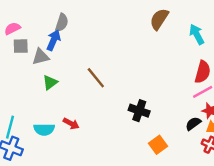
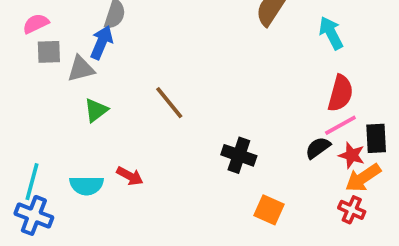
black semicircle: (193, 124) -> (318, 148), moved
orange square: (158, 145) -> (269, 210), turned -30

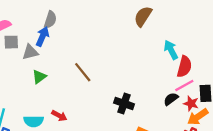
cyan arrow: (331, 33) -> (171, 50), moved

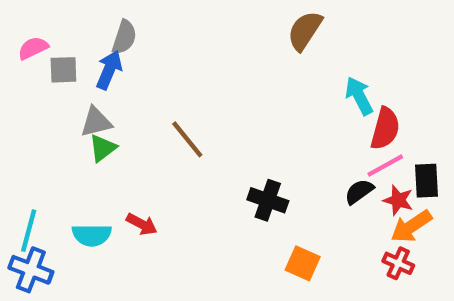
gray square: (11, 42) -> (63, 70), moved
gray triangle: (30, 52) -> (96, 122), moved

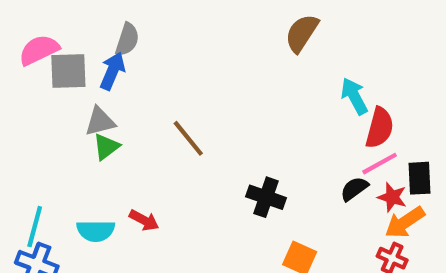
pink semicircle: (33, 48) -> (39, 50), size x1.4
gray square: (63, 70) -> (68, 71), size x1.4

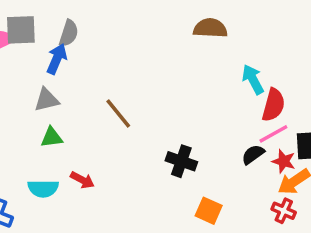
brown semicircle: (302, 33) -> (210, 28), turned 60
gray square: (68, 71) -> (21, 30), moved
green triangle: (106, 147) -> (52, 137), moved, turned 30

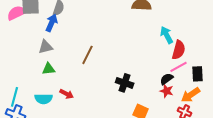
brown line: (118, 113) -> (88, 55), turned 66
red star: (284, 161) -> (167, 91), moved

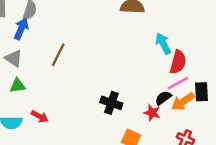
gray triangle: (46, 47) -> (14, 58), turned 49
brown line: (88, 55) -> (58, 55), moved
red star: (167, 91) -> (152, 113), moved
orange arrow: (191, 95) -> (183, 102), moved

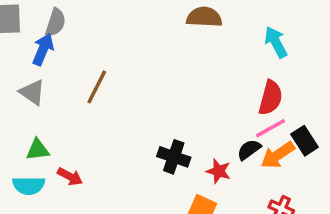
cyan arrow: (163, 44) -> (276, 42), moved
green triangle: (17, 86) -> (38, 150), moved
black rectangle: (202, 92) -> (305, 141), turned -30
red star: (152, 113) -> (219, 171), moved

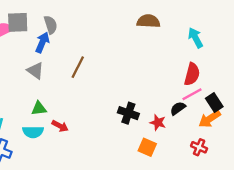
gray semicircle: (56, 22) -> (51, 25), turned -36
orange arrow: (278, 155) -> (210, 119), moved

